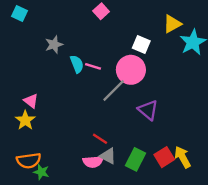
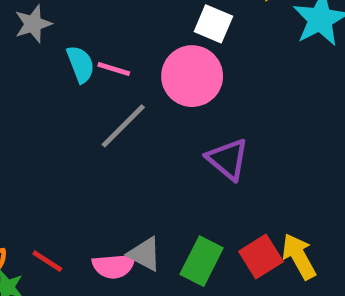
gray line: (114, 90) -> (123, 126), moved
red line: (100, 139) -> (47, 261), moved

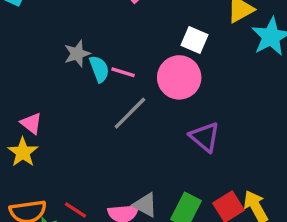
gray star: (33, 24) -> (77, 54), moved

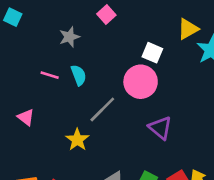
gray star: (77, 54) -> (69, 37), moved
pink line: (123, 72) -> (50, 75), moved
yellow star: (23, 152) -> (77, 140), moved

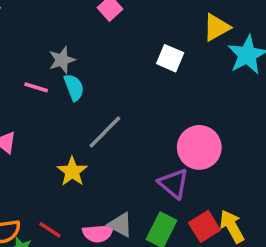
gray star: (69, 37) -> (62, 60), moved
pink circle: (141, 82) -> (199, 147), moved
purple triangle: (160, 128) -> (174, 183), moved

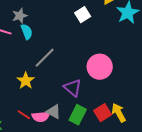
white square: (170, 58) -> (83, 15), turned 35
purple triangle: (174, 183) -> (73, 88), moved
red line: (50, 230) -> (24, 115), moved

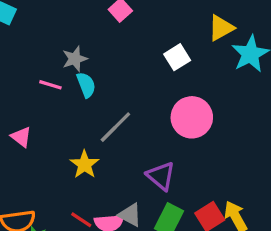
pink circle: (100, 67) -> (192, 117), moved

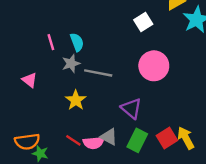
gray star: (75, 59) -> (71, 63), moved
pink line: (50, 85) -> (51, 42), turned 56
gray line: (115, 127) -> (98, 73), turned 56

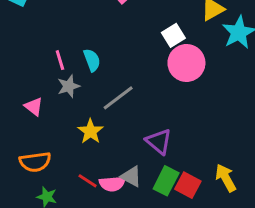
gray star: (71, 63) -> (69, 86), moved
pink circle: (154, 66) -> (186, 63), moved
gray line: (98, 73) -> (118, 98), turned -48
red square: (167, 138) -> (188, 185), moved, turned -30
orange semicircle: (27, 142) -> (35, 162), moved

